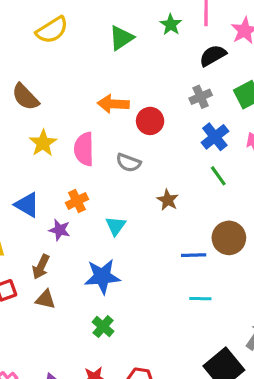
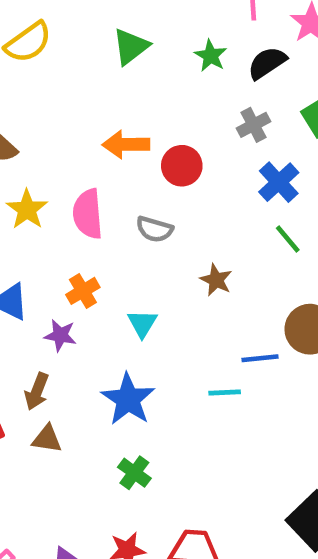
green star: (171, 25) -> (211, 56), moved
blue star: (102, 277) -> (128, 399), turned -30
cyan line: (200, 299) -> (225, 393), moved

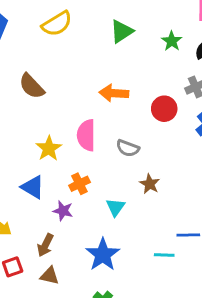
red circle: (182, 166) -> (164, 109), moved
yellow star: (27, 209) -> (49, 148), moved
brown star: (216, 280) -> (150, 184), moved

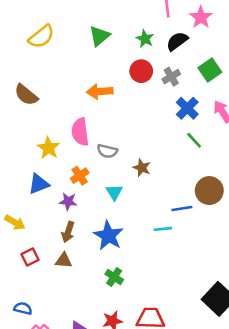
red circle: (164, 109) -> (141, 71), moved
gray semicircle: (128, 148) -> (107, 151), moved
blue triangle: (33, 187) -> (39, 184), turned -45
brown arrow: (45, 245) -> (68, 232), moved

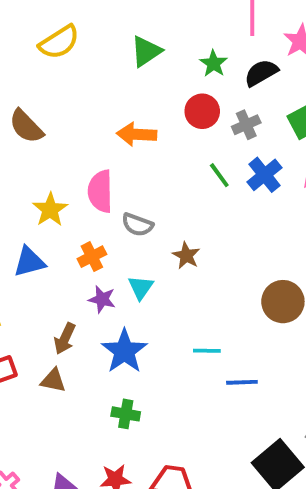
green line: (194, 140) -> (219, 175), moved
purple star: (68, 201) -> (102, 299), moved
blue line: (182, 208) -> (242, 382), moved
green cross: (114, 277) -> (126, 414), turned -30

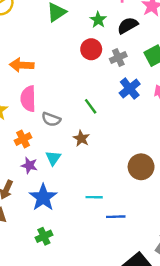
orange arrow: (137, 134) -> (22, 65), moved
green line: (219, 175) -> (91, 106), moved
green cross: (126, 414) -> (44, 236), turned -35

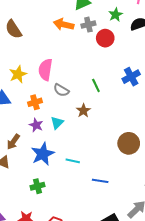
gray cross: (118, 58) -> (88, 25), moved
orange arrow: (22, 65) -> (64, 24), moved
cyan line: (94, 197) -> (73, 161), moved

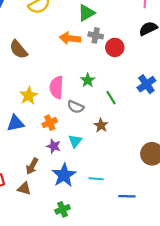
green star: (115, 15) -> (88, 80), moved
gray cross: (88, 25) -> (96, 35), turned 32

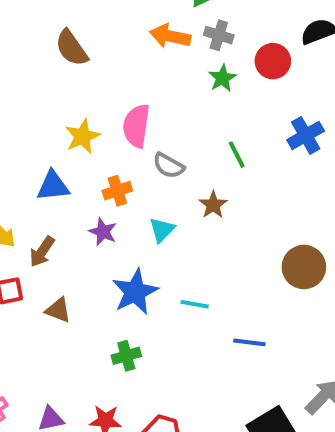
red circle: (115, 47) -> (273, 61), moved
green star: (88, 80) -> (222, 78), moved
purple star: (54, 146) -> (103, 232), moved
brown arrow: (32, 166) -> (42, 252), moved

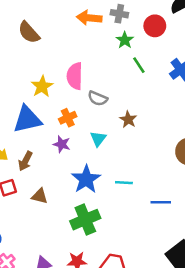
green line: (237, 155) -> (139, 65), moved
blue triangle: (53, 186) -> (27, 119), size x1.4
green cross: (126, 356) -> (85, 220), size x1.6

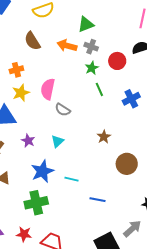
brown semicircle: (29, 32) -> (32, 41), moved
orange cross: (68, 118) -> (16, 70), moved
brown star: (128, 119) -> (104, 137), moved

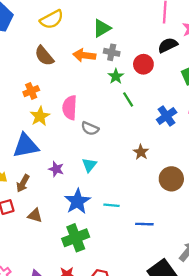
blue cross: (131, 99) -> (167, 116), moved

